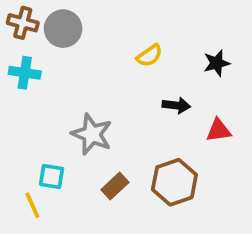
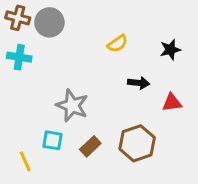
cyan square: (52, 176) -> (52, 140), moved

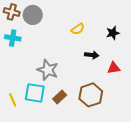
cyan square: (52, 140) -> (35, 93), size x1.5
yellow line: (25, 161) -> (13, 100), moved

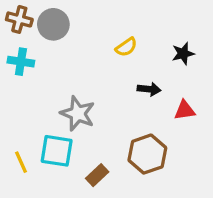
brown rectangle: (60, 97) -> (97, 175), moved

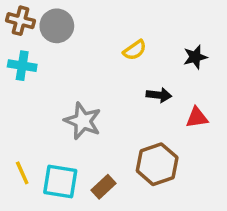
cyan square: (57, 151) -> (60, 182), moved

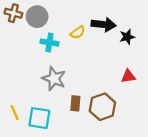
yellow semicircle: (135, 50) -> (78, 32), moved
cyan cross: (22, 66) -> (49, 43), moved
black arrow: (159, 95) -> (104, 24), moved, size x1.5
brown rectangle: (104, 187) -> (75, 103), moved, turned -42

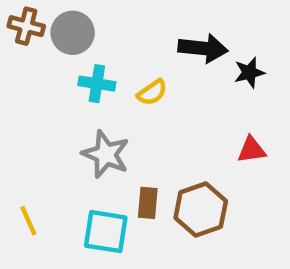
yellow semicircle: (78, 32) -> (152, 92), moved
cyan square: (39, 118) -> (106, 232), moved

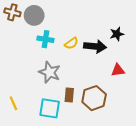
black arrow: (203, 48) -> (95, 46), moved

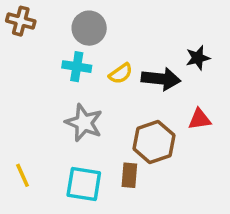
gray circle: (34, 15) -> (89, 28), moved
brown rectangle: (69, 95) -> (129, 175), moved
brown hexagon: (94, 98) -> (154, 142), moved

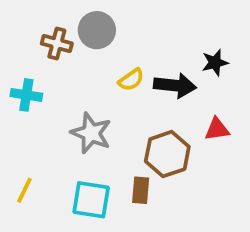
brown cross: (21, 21) -> (57, 44), moved
cyan cross: (77, 67) -> (26, 95), moved
yellow line: (22, 175) -> (24, 190), turned 50

